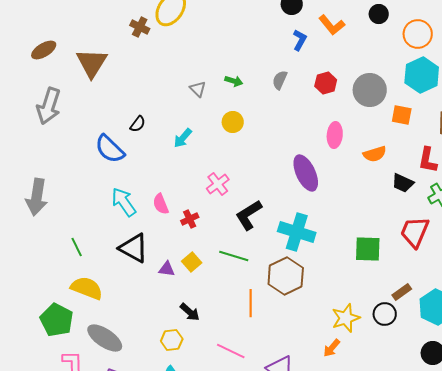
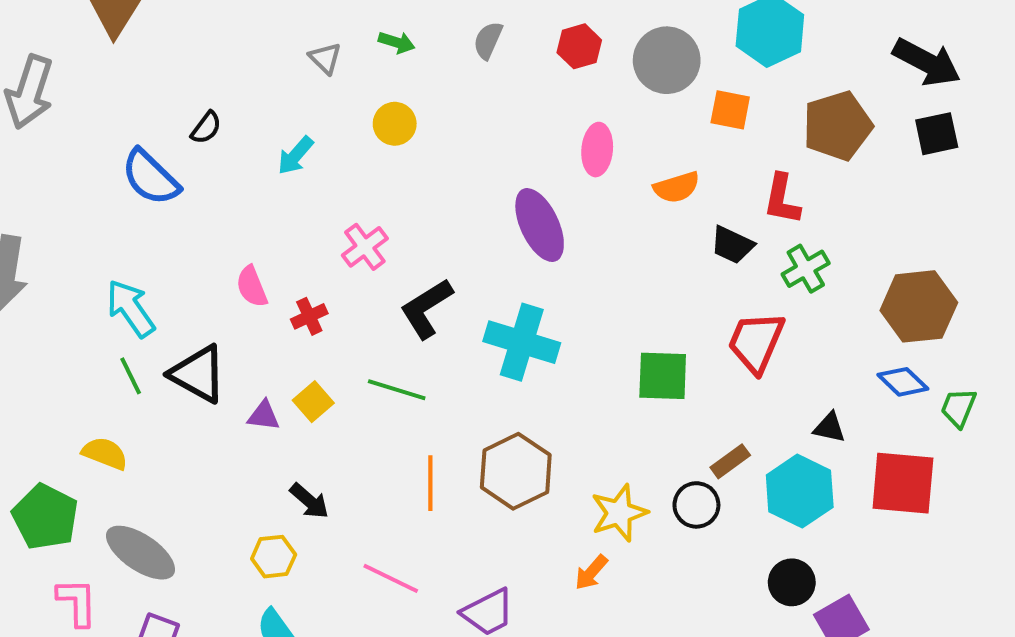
cyan arrow: (124, 202) -> (131, 308), moved
green line: (77, 247) -> (131, 376), moved
brown hexagon: (286, 276) -> (516, 471), moved
yellow semicircle: (87, 288) -> (105, 453), size x0.7

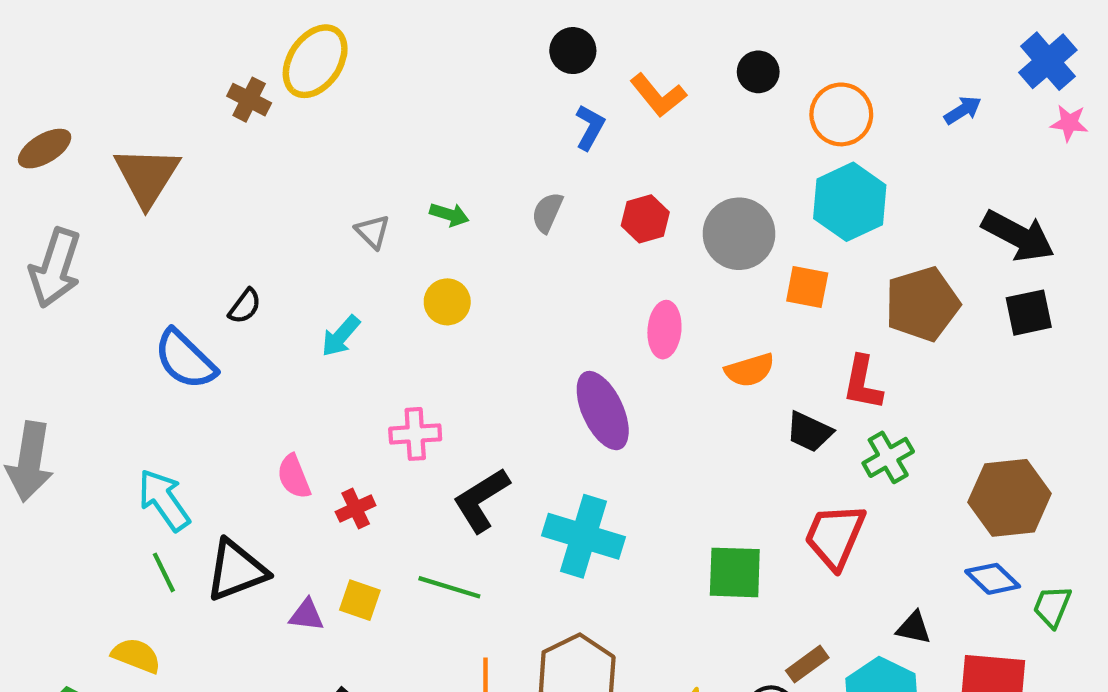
pink cross: (365, 247) -> (415, 434), turned 33
black triangle: (198, 374) -> (236, 570), turned -50
yellow square: (313, 402) -> (360, 600), turned -30

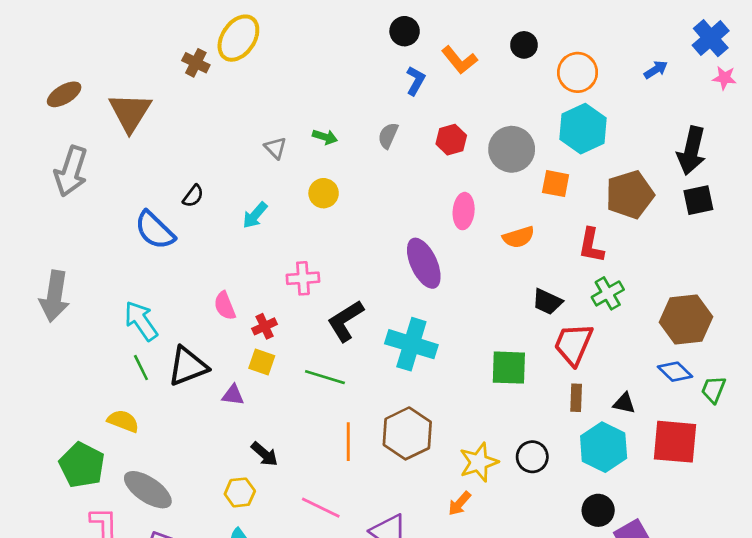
black arrow: (1018, 236) -> (691, 151), turned 75
black trapezoid: (809, 432) -> (547, 302), moved
yellow square: (360, 600) -> (262, 362), moved
brown rectangle: (807, 664) -> (576, 398), moved, turned -52

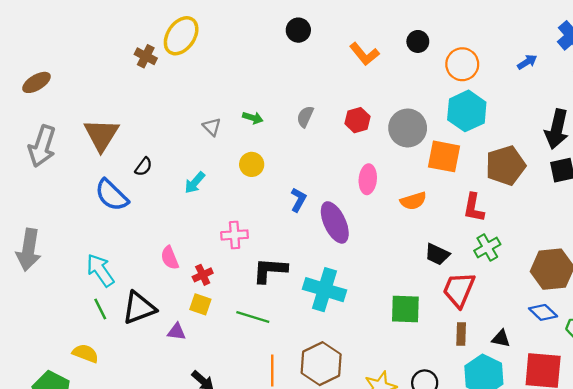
black circle: (405, 31) -> (298, 30), moved
blue L-shape: (416, 81) -> (298, 200), moved
brown triangle: (130, 112) -> (101, 135), moved
orange square: (556, 184) -> (444, 156), size x1.4
black L-shape: (346, 321) -> (270, 270), turned 36

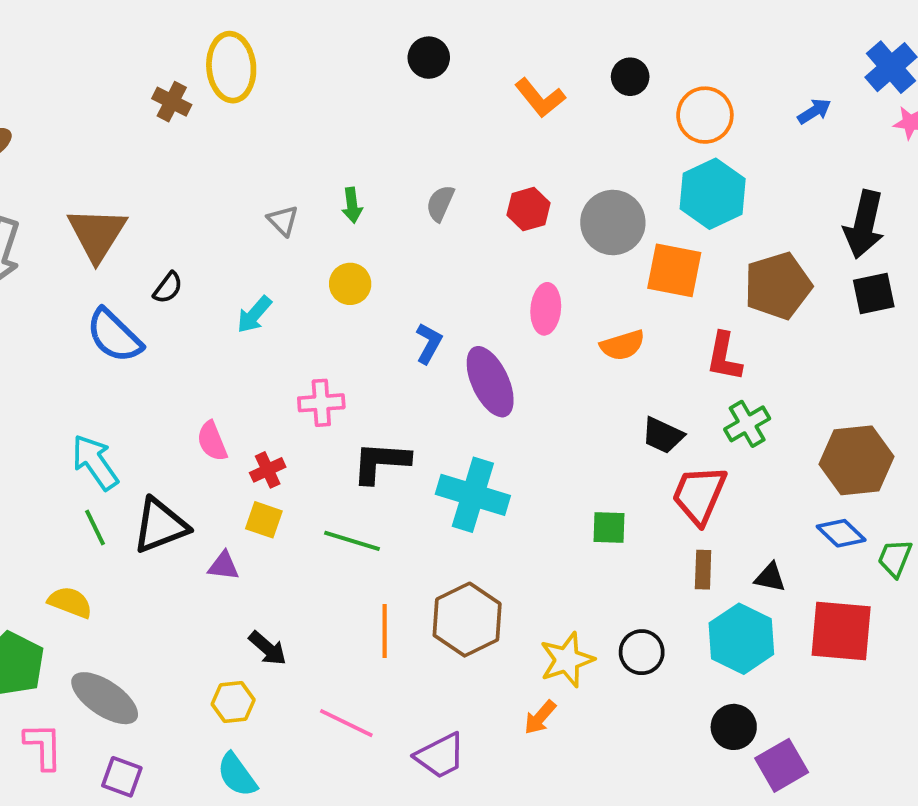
yellow ellipse: (181, 36) -> (231, 67), turned -39
green arrow: (253, 118) -> (352, 205), turned 66
green square: (405, 309) -> (609, 527), size x0.7

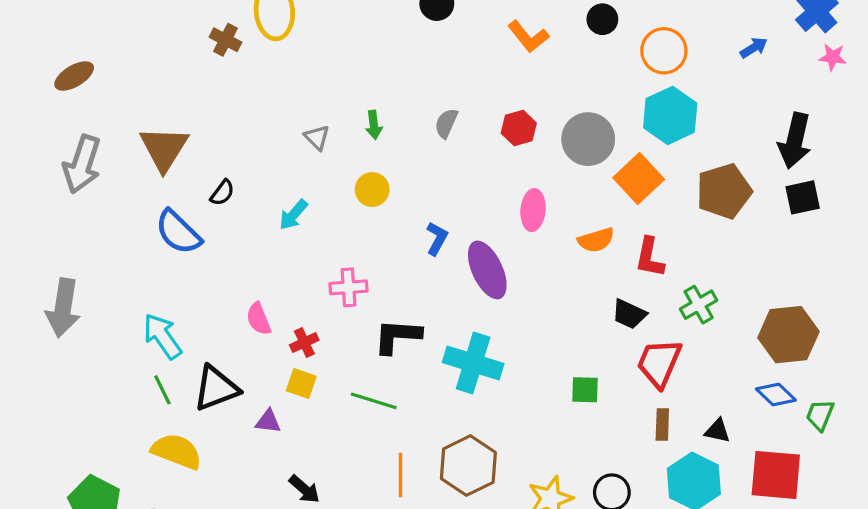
orange square: (674, 270) -> (639, 179), turned 36
red L-shape: (724, 357) -> (650, 257), moved
yellow semicircle: (70, 602) -> (177, 451), moved, size x1.4

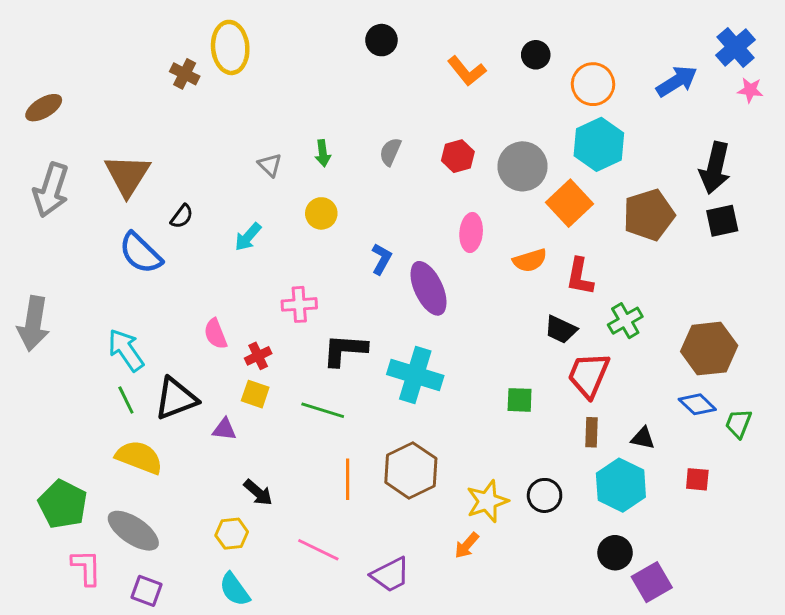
blue arrow: (754, 48) -> (677, 81), size x1.6
red square: (776, 475) -> (697, 479), size x0.5

